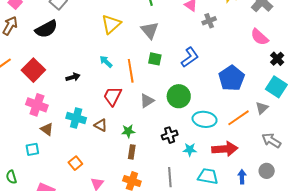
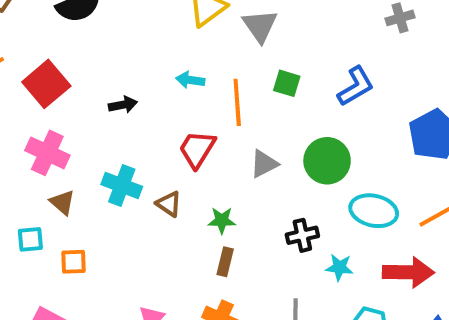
gray triangle: (150, 30) -> (260, 26), moved
cyan arrow: (106, 62) -> (190, 80), turned -40
orange square: (75, 163) -> (73, 262), moved, turned 32

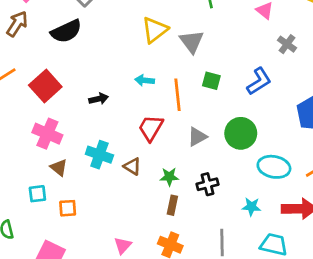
gray cross: (400, 18) -> (287, 44), moved, turned -36
black cross: (302, 235) -> (208, 184), moved

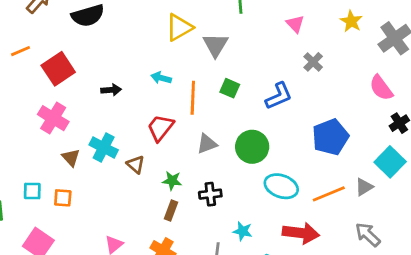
brown triangle: (59, 168) -> (71, 157), moved
cyan square: (37, 194) -> (32, 191), moved
cyan star: (251, 207) -> (243, 231), moved

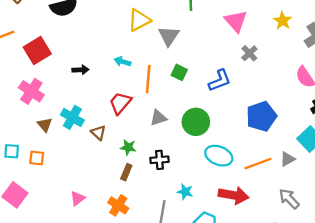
pink triangle: (295, 24) -> (236, 21), size x1.5

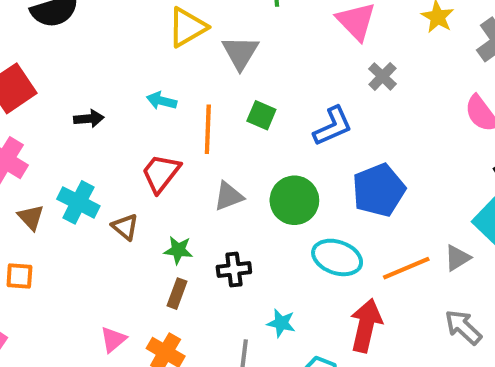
blue pentagon: (261, 116) -> (379, 190), moved
red arrow: (234, 195) -> (366, 325), turned -84
pink triangle: (78, 198) -> (113, 340), moved

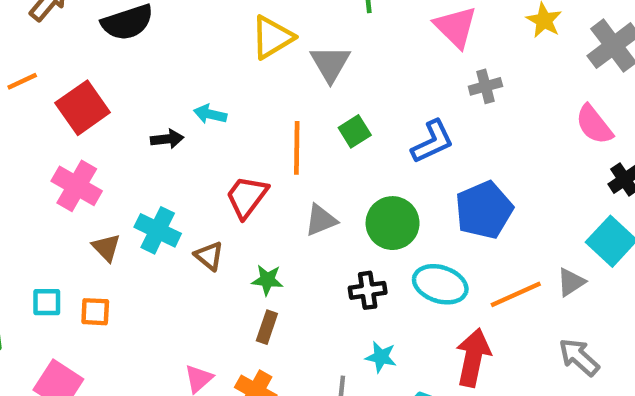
gray cross: (382, 76) -> (485, 86), turned 32
cyan arrow: (162, 101) -> (210, 114), moved
green square: (261, 115) -> (355, 131), turned 36
black cross: (234, 270) -> (368, 290), moved

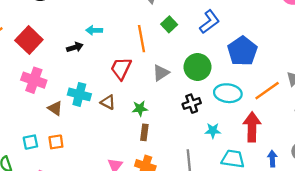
cyan star: (381, 357) -> (213, 131), moved

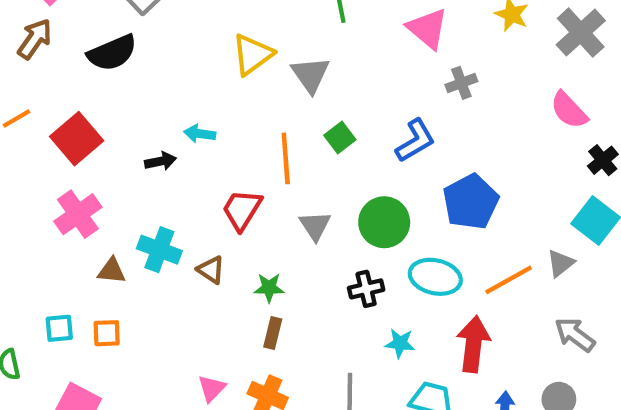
gray triangle: (161, 73) -> (315, 226), turned -36
pink cross: (34, 80) -> (78, 214), turned 30
brown triangle: (55, 108) -> (112, 271), turned -35

